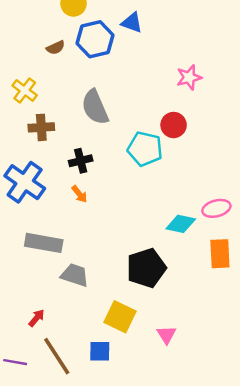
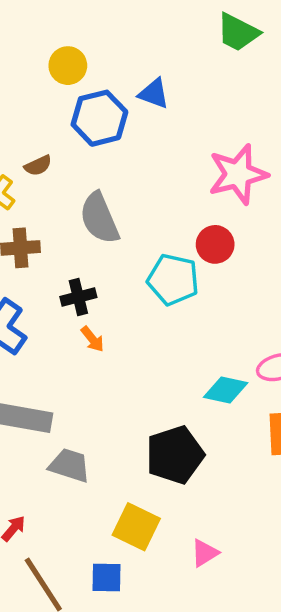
brown semicircle: (56, 48) -> (38, 166), moved
pink star: (189, 77) -> (238, 174), size x1.6
orange arrow: (79, 194) -> (92, 339), moved
pink triangle: (166, 335) -> (205, 553), turned 30

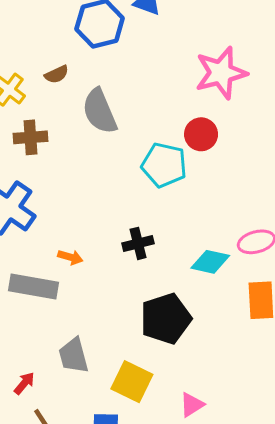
brown semicircle: (38, 166) -> (57, 74), moved
black cross: (78, 297) -> (138, 243), moved
orange arrow: (92, 339) -> (70, 257), moved, turned -35
gray trapezoid: (70, 465) -> (73, 356), moved, turned -123

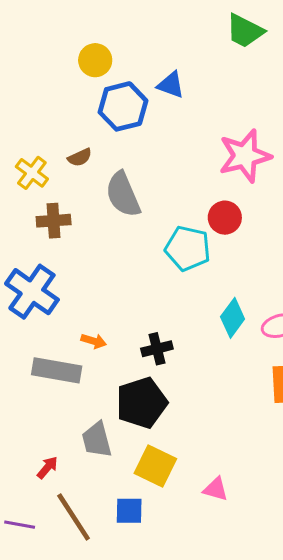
black cross: (138, 243) -> (157, 349), moved
cyan diamond: (210, 262) -> (233, 318), moved, turned -66
black pentagon: (166, 319) -> (141, 403), moved
pink triangle: (192, 405) -> (216, 489), turned 48

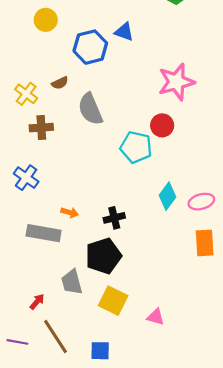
yellow circle: (95, 60) -> (46, 20), moved
blue cross: (32, 292) -> (26, 178), size x0.7
blue square: (129, 511) -> (100, 351), moved

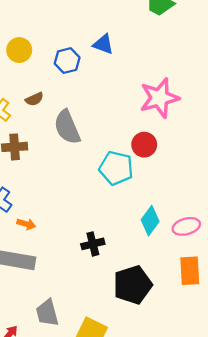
yellow circle: (46, 20) -> (19, 50), moved
blue hexagon: (90, 47) -> (67, 61), size x0.7
orange arrow: (70, 212) -> (26, 224), moved
black pentagon: (103, 256) -> (133, 285), moved

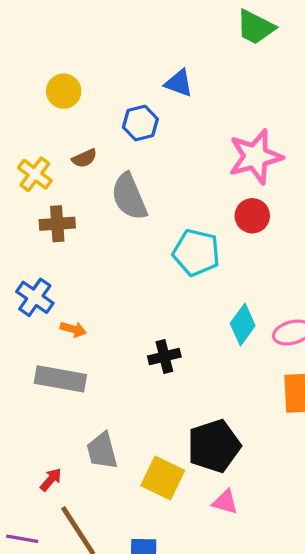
blue hexagon: (67, 61) -> (140, 123), moved
red circle: (144, 145) -> (252, 216), moved
black pentagon: (133, 285) -> (214, 446), moved

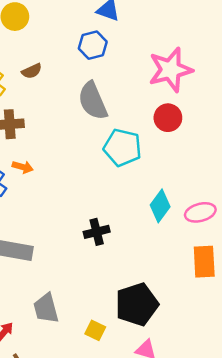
blue hexagon: (140, 123) -> (93, 45), moved
gray semicircle: (129, 197) -> (93, 101), moved
orange arrow: (73, 329) -> (23, 167), moved
yellow square: (163, 478) -> (95, 330), size x0.6

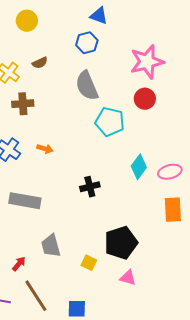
orange arrow: (23, 167) -> (45, 149), moved

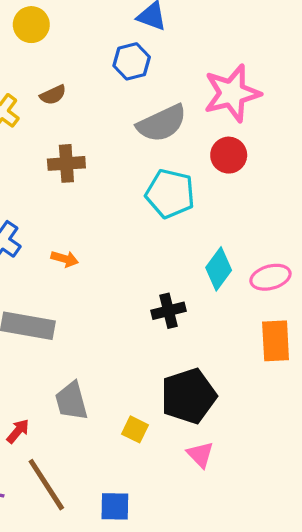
gray semicircle: (87, 86) -> (162, 123), moved, turned -92
brown cross: (23, 104) -> (66, 163), moved
orange arrow: (45, 149) -> (65, 259), moved
black cross: (90, 187) -> (168, 311), moved
pink triangle: (128, 278) -> (200, 455), turned 30

